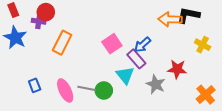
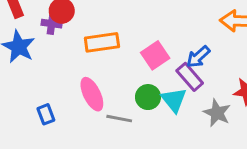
orange rectangle: (62, 43) -> (102, 42), moved, turned 55
pink ellipse: (65, 90) -> (92, 94), moved
green circle: (104, 90) -> (148, 97), moved

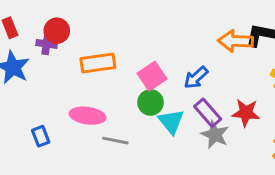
purple rectangle: (190, 77) -> (208, 113), moved
pink ellipse: (92, 94) -> (88, 116), turned -56
green circle: (148, 97) -> (151, 102), moved

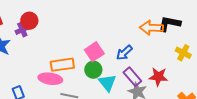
purple cross: (47, 44) -> (22, 30), turned -32
orange rectangle: (98, 63) -> (62, 65), moved

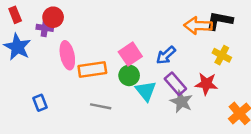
purple cross: (22, 30) -> (45, 28), turned 32
yellow cross: (183, 53) -> (222, 55), moved
pink ellipse: (50, 79) -> (67, 55), moved, turned 70

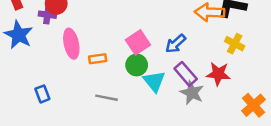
orange rectangle: (92, 69) -> (98, 59), size x0.6

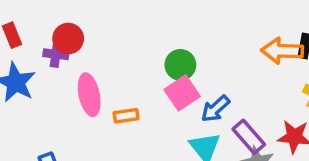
blue arrow: (176, 44) -> (215, 109), moved
green circle: (137, 65) -> (180, 65), moved

